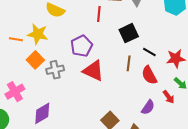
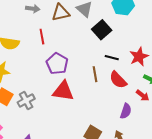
red line: (99, 14) -> (42, 37), moved
black square: (129, 33) -> (102, 30), moved
purple pentagon: (82, 46) -> (57, 64), moved

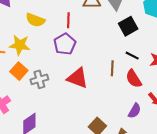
purple pentagon: (57, 64) -> (65, 44), moved

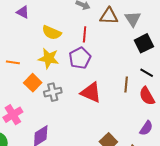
yellow star: (20, 45) -> (49, 58), moved

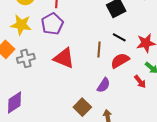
red semicircle: (147, 96) -> (120, 61), turned 90
purple semicircle: (146, 128) -> (104, 85), moved

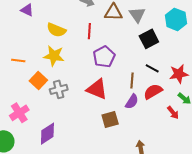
purple pentagon: (52, 24) -> (104, 57), moved
purple semicircle: (104, 85) -> (132, 102), moved
brown square: (82, 107) -> (110, 120), moved, turned 30

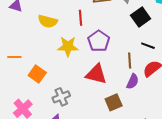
yellow star: (54, 56) -> (68, 46), moved
gray cross: (59, 89) -> (61, 97), moved

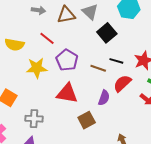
red line: (81, 18) -> (47, 38), turned -42
brown line: (130, 61) -> (98, 68), moved, turned -63
gray cross: (61, 97) -> (34, 119), turned 30

